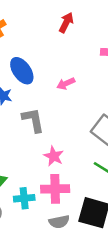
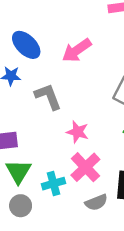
pink arrow: (66, 84) -> (77, 50), size x1.5
pink cross: (55, 189) -> (85, 167), turned -32

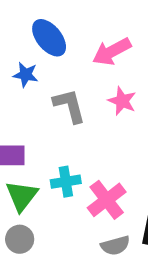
pink star: (78, 132) -> (122, 101), moved
cyan cross: (54, 184) -> (66, 182), moved

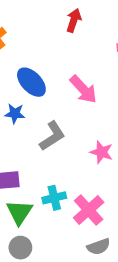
pink arrow: (112, 52) -> (83, 89), turned -100
pink star: (122, 101) -> (101, 152), moved
gray L-shape: (69, 106) -> (52, 136), turned 76

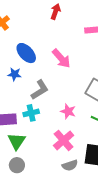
pink star: (101, 152) -> (68, 111), moved
cyan cross: (54, 198) -> (31, 113), moved

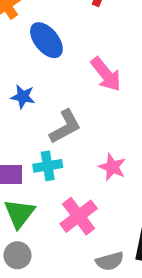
blue ellipse: (26, 53) -> (46, 40), moved
pink cross: (64, 140) -> (79, 216), moved

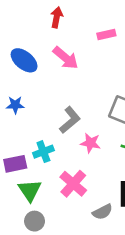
pink arrow: (106, 74) -> (66, 58), moved
gray L-shape: (65, 127) -> (70, 120), moved

